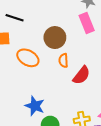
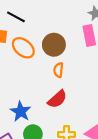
orange ellipse: (28, 58) -> (23, 48), moved
red semicircle: (81, 75) -> (57, 99), moved

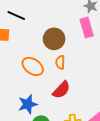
orange ellipse: (23, 48) -> (33, 66), moved
blue star: (21, 112) -> (28, 104), turned 30

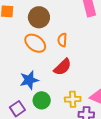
brown circle: (54, 39) -> (39, 17), moved

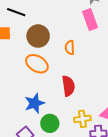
orange semicircle: (62, 40) -> (70, 48), moved
red semicircle: (63, 67) -> (68, 86), turned -48

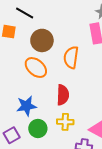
orange semicircle: (70, 48) -> (71, 57), size x1.5
yellow cross: (82, 119) -> (65, 122), moved

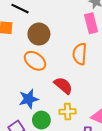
orange semicircle: (71, 57) -> (80, 54), moved
red semicircle: (63, 95) -> (63, 86), turned -48

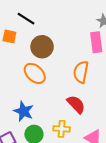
red semicircle: (63, 86) -> (76, 104), moved
blue star: (29, 99) -> (24, 111), turned 30

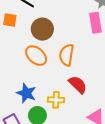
orange semicircle: (81, 72) -> (67, 55), moved
yellow cross: (62, 129) -> (56, 100), moved

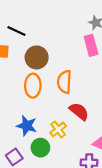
orange ellipse: (36, 56) -> (33, 86), turned 55
yellow cross: (56, 100) -> (58, 129), turned -35

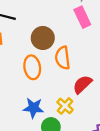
brown circle: (37, 57) -> (43, 38), moved
red semicircle: (79, 111) -> (82, 84), turned -72

